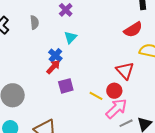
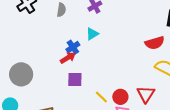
red triangle: (125, 71) -> (146, 94), moved

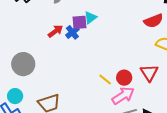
red arrow: (68, 58) -> (55, 31), moved
purple square: (75, 79) -> (79, 22), moved

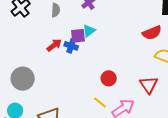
blue cross: (72, 32) -> (71, 46), turned -32
red circle: (124, 78) -> (109, 78), moved
yellow line: (105, 80) -> (100, 102), moved

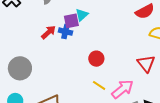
red circle: (109, 78) -> (96, 59), moved

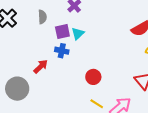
purple square: (71, 21) -> (62, 31), moved
red arrow: (48, 32) -> (41, 66), moved

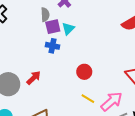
gray semicircle: (42, 17) -> (45, 15), moved
red arrow: (41, 66) -> (34, 78), moved

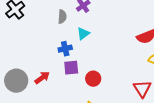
purple square: (53, 27) -> (71, 68), moved
blue cross: (52, 46) -> (65, 49), turned -32

